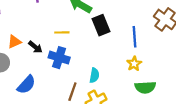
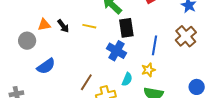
black arrow: (35, 47) -> (63, 26), moved
blue cross: (59, 58) -> (116, 51), moved
cyan semicircle: (94, 75) -> (127, 79), moved

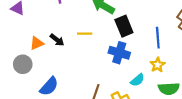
cyan semicircle: (127, 79) -> (137, 80), turned 40

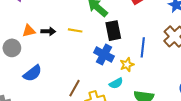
black arrow: (57, 40) -> (48, 31), turned -48
yellow star: (158, 65) -> (127, 65), moved

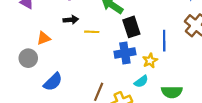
black arrow: (48, 31) -> (71, 20), moved
blue cross: (104, 54) -> (125, 53), turned -30

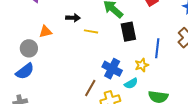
blue cross: (125, 53) -> (112, 69), moved, turned 30
blue semicircle: (53, 82) -> (25, 71), moved

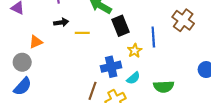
yellow star: (142, 65) -> (135, 51), moved
blue cross: (112, 69) -> (111, 67), turned -30

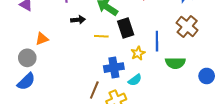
black arrow: (61, 22) -> (78, 20), moved
yellow line: (82, 33) -> (101, 36), moved
green semicircle: (164, 87) -> (175, 63), moved

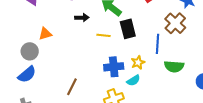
brown cross: (187, 27) -> (175, 23), moved
yellow star: (138, 53) -> (138, 62), moved
brown line: (94, 90) -> (72, 87), moved

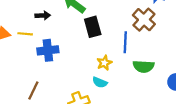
yellow line: (104, 35) -> (25, 34), moved
blue cross: (114, 67) -> (48, 50), moved
cyan semicircle: (133, 80) -> (100, 82), turned 56

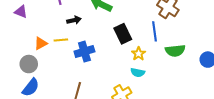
black rectangle: (93, 27) -> (123, 34), moved

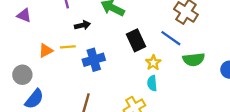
blue line: (154, 31) -> (171, 38), turned -48
gray circle: (29, 64) -> (22, 75), moved
cyan semicircle: (138, 72) -> (152, 83), turned 72

